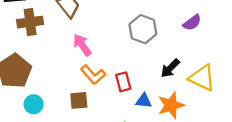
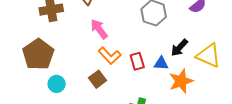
brown square: (79, 100) -> (97, 79), turned -30
blue triangle: (144, 101) -> (161, 63), moved

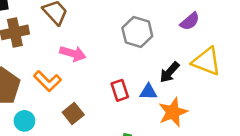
pink arrow: (99, 29) -> (73, 53), turned 145
orange L-shape: (110, 56) -> (47, 81), moved
yellow triangle: (209, 56) -> (206, 61), moved

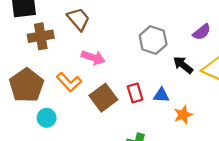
black arrow: (169, 72) -> (183, 65), moved, turned 85
orange star: (173, 112) -> (183, 115), size x0.7
brown square: (73, 114) -> (103, 98), moved, size x1.4

